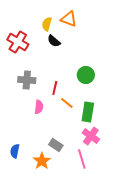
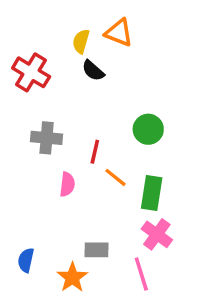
gray rectangle: (56, 145) -> (97, 250), turned -32

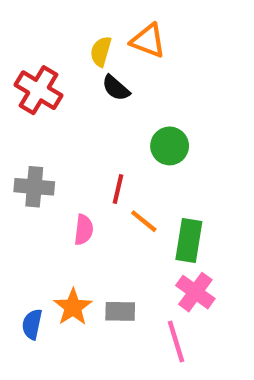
green circle: (148, 129) -> (170, 146), moved
gray cross: (47, 138) -> (34, 187), moved
orange star: (72, 277) -> (73, 307), moved

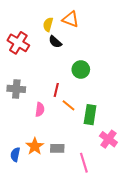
pink cross: (195, 292) -> (108, 139), moved

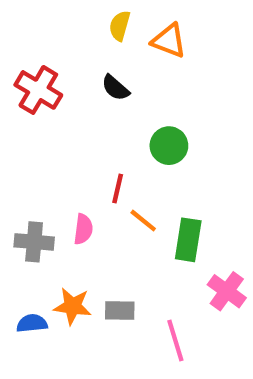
orange triangle: (71, 19) -> (169, 41), moved
yellow semicircle: (48, 24) -> (120, 26), moved
gray cross: (16, 89) -> (34, 242), moved
orange star: (35, 146) -> (73, 306), turned -30
blue semicircle: (15, 155) -> (32, 323), turned 72

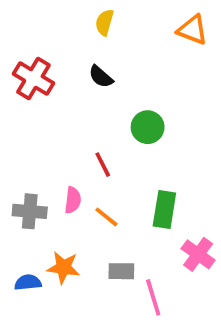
orange triangle: (169, 41) -> (192, 30), moved
red line: (118, 188) -> (103, 165), turned -40
orange line: (143, 221) -> (106, 217), moved
gray rectangle: (120, 310) -> (121, 271), moved

